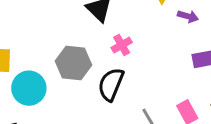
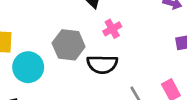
black semicircle: (111, 84) -> (102, 64), turned -112

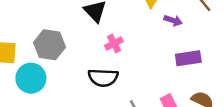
gray hexagon: (69, 45) -> (50, 45), moved

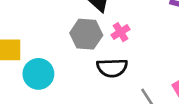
gray hexagon: (50, 45) -> (86, 34), moved

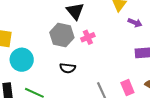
black semicircle: (112, 68) -> (68, 68), moved, size x0.7

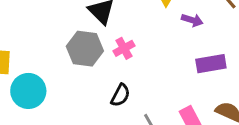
black semicircle: (68, 68) -> (120, 95), moved, turned -63

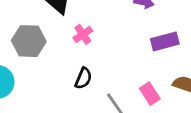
gray hexagon: (85, 49) -> (29, 41), moved

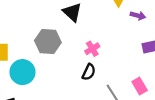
pink cross: (83, 34) -> (92, 49), moved

